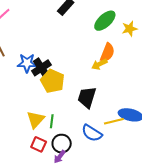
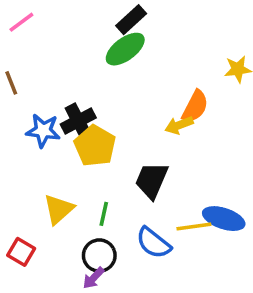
green ellipse: (105, 21) -> (125, 49), moved
blue star: (27, 63) -> (43, 131), moved
green line: (52, 121) -> (104, 214), moved
red square: (39, 144) -> (21, 252), moved

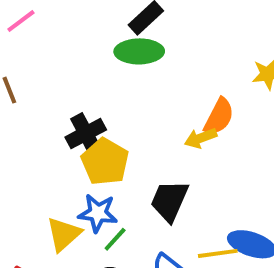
green ellipse: (125, 49) -> (139, 51), turned 36
blue star: (43, 131) -> (98, 213), moved
green line: (104, 214) -> (115, 239), turned 30

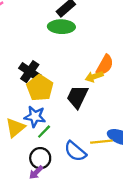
black cross: (86, 133) -> (30, 72), turned -30
black trapezoid: (169, 201) -> (77, 97), moved

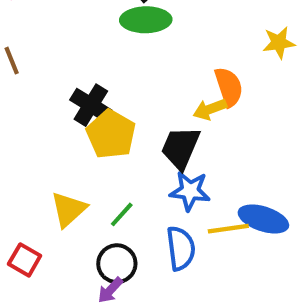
orange semicircle: (105, 65) -> (229, 87), turned -45
blue star: (35, 117) -> (190, 191), moved
blue semicircle: (75, 151) -> (181, 248), turned -135

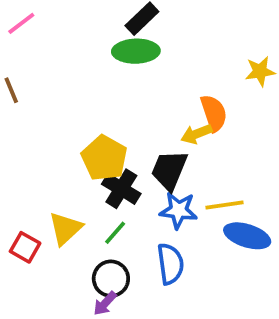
black cross: (91, 105) -> (121, 189), moved
yellow line: (228, 229) -> (224, 205), moved
red square: (25, 260) -> (25, 247), moved

